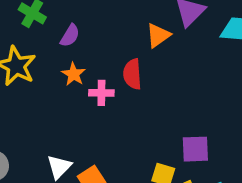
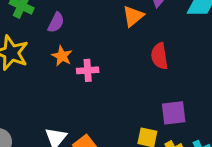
red semicircle: (132, 74) -> (159, 56), moved

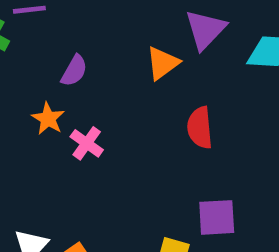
purple semicircle: (56, 22) -> (74, 71), moved
pink cross: (88, 70) -> (87, 143), turned 36

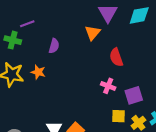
orange star: (48, 119) -> (38, 72), moved
pink cross: (87, 143) -> (108, 86), moved

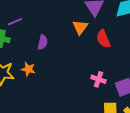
red semicircle: (116, 57) -> (103, 39), moved

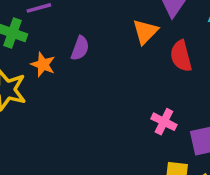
orange star: (28, 69) -> (43, 65), moved

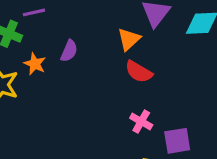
red semicircle: (181, 56) -> (139, 72), moved, turned -48

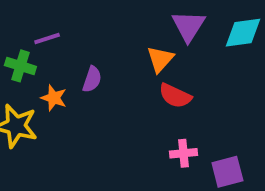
pink cross: (141, 122) -> (184, 153), turned -30

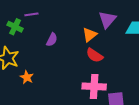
orange star: (54, 98) -> (27, 77), moved
pink cross: (184, 153) -> (94, 86), size x1.6

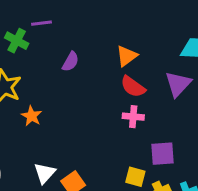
purple triangle: (107, 19) -> (178, 84), moved
pink cross: (94, 86) -> (133, 117), moved, size x0.6

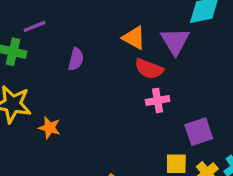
orange triangle: (127, 56) -> (134, 38), turned -40
purple triangle: (178, 84) -> (175, 41), moved

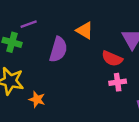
orange triangle: (134, 38) -> (85, 31), moved
purple semicircle: (76, 59) -> (58, 50), size x1.5

